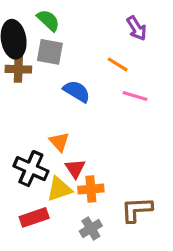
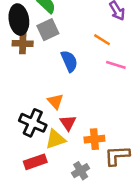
gray square: (50, 52) -> (48, 30), turned -35
blue semicircle: (77, 91) -> (69, 61), turned 35
orange cross: (91, 189) -> (94, 139), moved

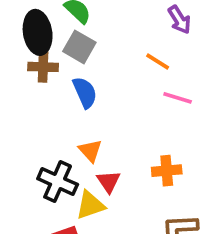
gray square: (48, 30) -> (79, 47), turned -35
blue semicircle: (69, 61) -> (85, 92), moved
orange cross: (94, 139) -> (167, 171), moved

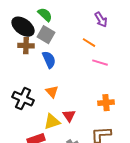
black ellipse: (38, 32) -> (23, 27), turned -45
orange cross: (167, 171) -> (106, 103), moved
black cross: (58, 182) -> (23, 99), moved
red triangle: (108, 182) -> (69, 116), moved

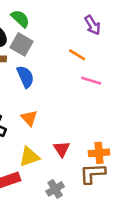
orange cross: (106, 103) -> (99, 153), moved
red triangle: (69, 116) -> (62, 149), moved

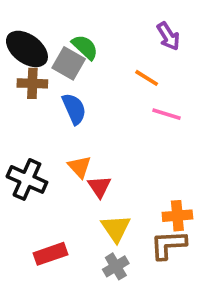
green semicircle: (20, 19) -> (85, 47), moved
red triangle: (62, 149) -> (99, 187), moved
yellow triangle: (29, 157) -> (116, 228), moved, turned -45

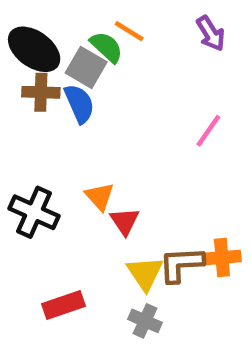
orange line: (147, 78) -> (129, 31), moved
blue semicircle: (74, 109) -> (79, 104), moved
pink line: (167, 114) -> (208, 131), turned -72
brown L-shape: (168, 245) -> (181, 264), moved
gray cross: (116, 266) -> (145, 321), turned -35

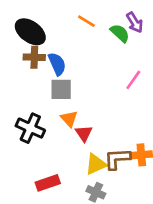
green semicircle: (106, 47) -> (120, 33), moved
gray square: (86, 67) -> (61, 89), moved, turned -30
yellow triangle: (145, 273) -> (96, 164), turned 40

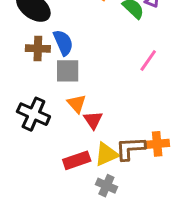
brown cross: (34, 57) -> (38, 49), moved
red rectangle: (48, 183) -> (77, 160), moved

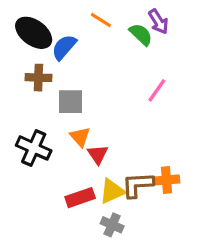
blue semicircle: (63, 43) -> (64, 47), moved, turned -115

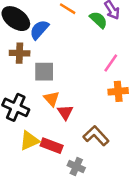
orange cross: (166, 180) -> (118, 91), moved
brown L-shape: (138, 185) -> (96, 136), turned 50
yellow triangle: (112, 191) -> (29, 141), moved
red rectangle: (80, 198) -> (52, 146), turned 40

